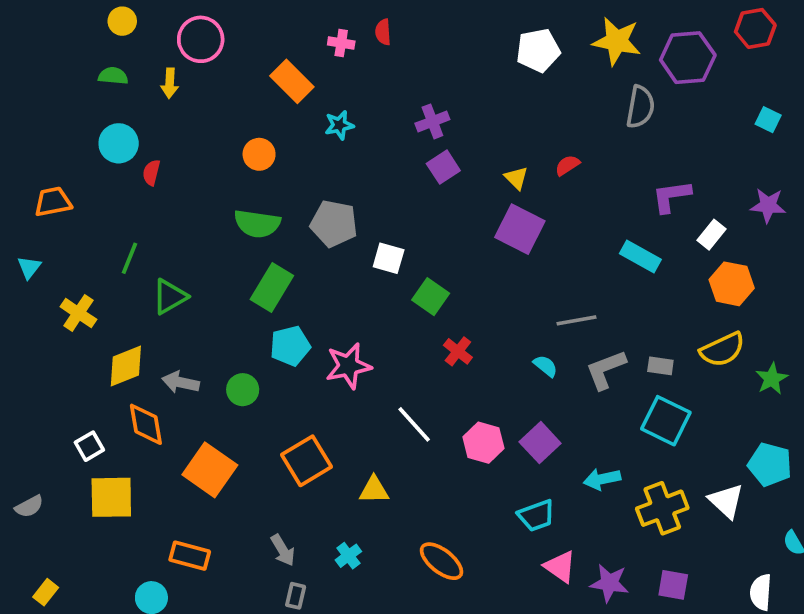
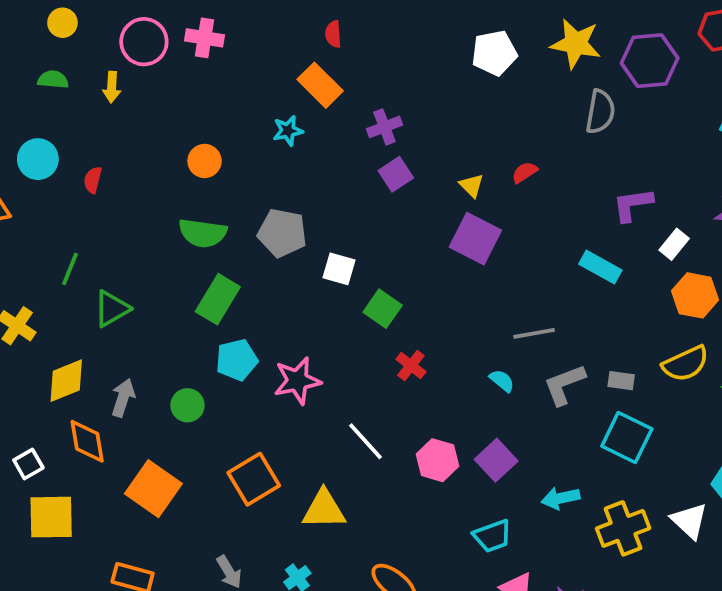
pink cross: (341, 43) -> (205, 38), moved, size x1.4
orange rectangle: (292, 81) -> (320, 85), moved
cyan circle: (119, 143) -> (38, 159), moved
gray arrow: (181, 382) -> (123, 398), turned 96
yellow triangle: (374, 490) -> (324, 509), size x1.4

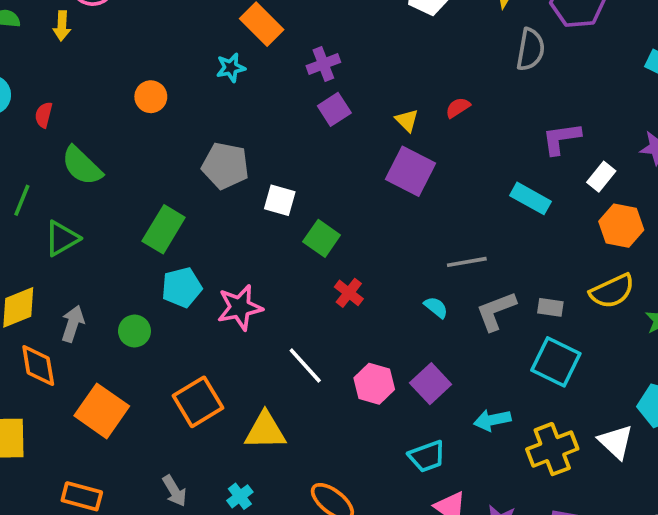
green semicircle: (203, 233) -> (82, 166), moved, turned 36

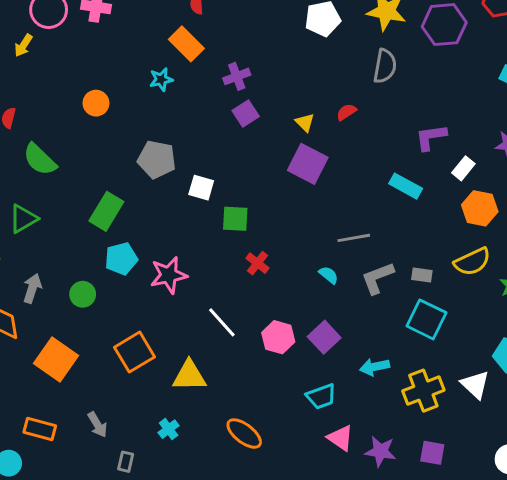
yellow arrow: (62, 26) -> (23, 45), turned 30
gray semicircle: (530, 49) -> (385, 66), moved
green square: (322, 238) -> (235, 219), turned -32
gray arrow: (174, 491) -> (97, 425), moved

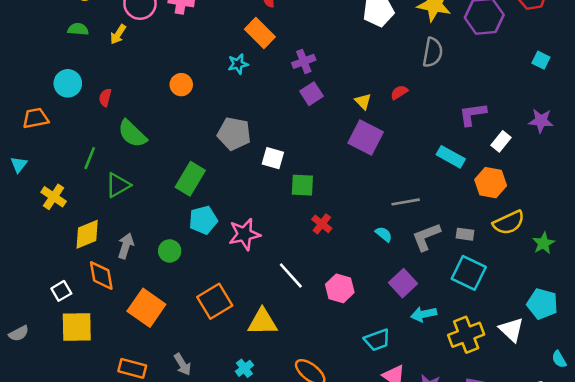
orange hexagon: (480, 208) -> (491, 183), moved
purple square: (324, 337) -> (403, 283), moved

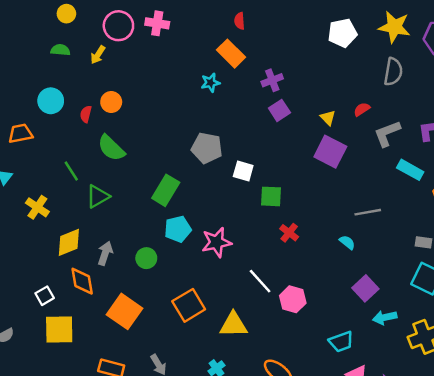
orange circle: (181, 85) -> (111, 102), moved
green line: (90, 158) -> (71, 171), turned -55
gray L-shape: (426, 237) -> (387, 133), moved
pink hexagon: (340, 288) -> (293, 299), moved

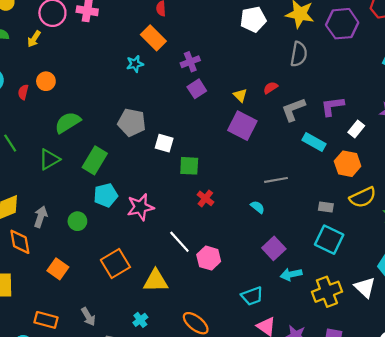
green semicircle: (111, 148) -> (68, 122), moved, turned 104
green triangle: (98, 196) -> (49, 159), moved
orange square: (125, 311) -> (58, 269), size x0.7

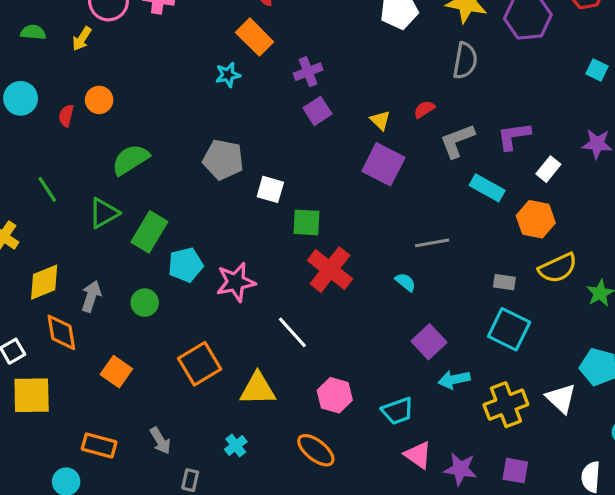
green rectangle: (95, 160) -> (149, 232), moved
red cross: (205, 198) -> (330, 270), size x1.8
pink hexagon: (209, 258) -> (335, 395), moved

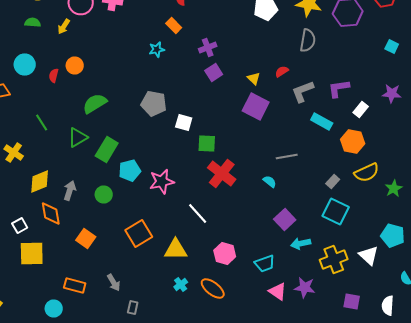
orange rectangle: (255, 37) -> (174, 26), size x0.7
gray rectangle: (504, 282) -> (333, 182), turned -56
cyan cross: (236, 445) -> (181, 284), moved
purple star: (460, 469) -> (305, 288), moved
purple square: (515, 471) -> (352, 302), moved

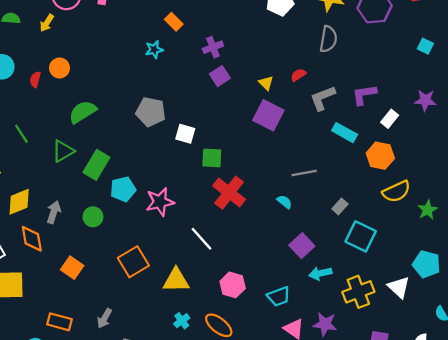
gray rectangle: (333, 182) -> (340, 206), moved
gray arrow: (114, 282) -> (105, 318), turned 60

